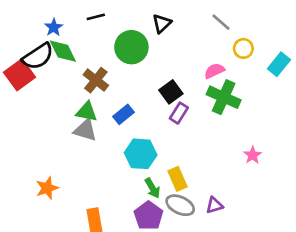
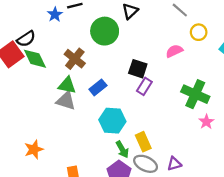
blue star: (54, 27) -> (55, 15), moved
green diamond: (63, 51) -> (35, 59), moved
black semicircle: (38, 56) -> (26, 39), size x0.7
black square: (171, 92) -> (138, 69), turned -36
green cross: (224, 97) -> (195, 94), moved

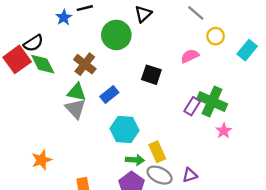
purple rectangle: (144, 86) -> (192, 106), moved
gray triangle: (66, 101) -> (75, 109), turned 30
green arrow: (122, 149) -> (135, 160), turned -56

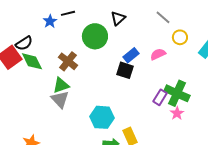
green triangle: (77, 92) -> (61, 85), turned -30
blue rectangle: (109, 95) -> (131, 55), moved
pink star: (224, 131) -> (177, 113), moved

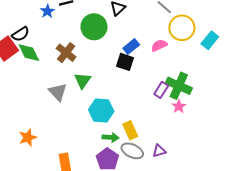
yellow circle: (180, 37) -> (182, 28), size x1.6
green triangle: (61, 85) -> (83, 81), moved, turned -36

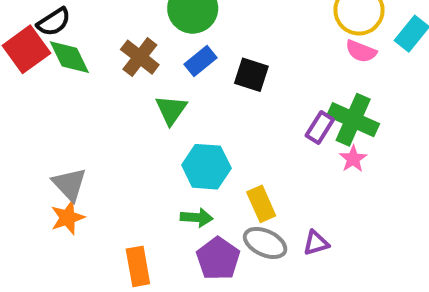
pink semicircle: (159, 45) -> (361, 51), moved, turned -133
blue rectangle: (131, 46) -> (201, 61), moved
gray triangle: (58, 92) -> (69, 184), moved
green arrow: (111, 137) -> (197, 218), moved

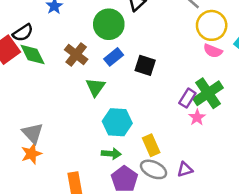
green cross: (353, 120) -> (208, 93), turned 32
pink star: (353, 159) -> (197, 117), moved

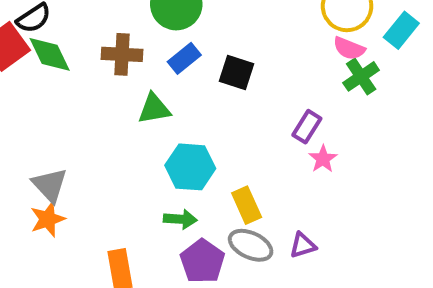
brown cross: (76, 54) -> (122, 54), turned -35
green triangle: (95, 87) -> (154, 109), turned 45
green cross: (208, 93) -> (361, 76), moved, size x0.7

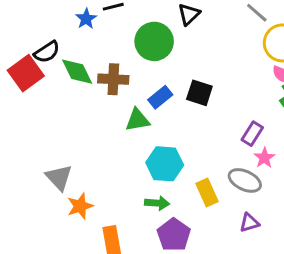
green diamond: (50, 54) -> (77, 72), moved
blue rectangle: (184, 58) -> (160, 97), moved
orange star: (48, 219) -> (80, 206), moved
gray ellipse: (251, 245) -> (245, 180), moved

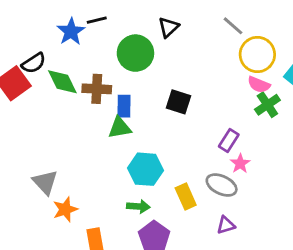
blue star: (86, 19) -> (71, 32), size x1.4
blue rectangle: (160, 97) -> (124, 106), moved, turned -50

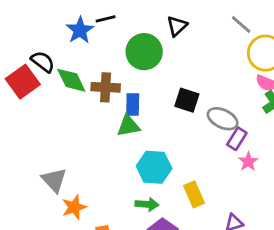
black semicircle: (34, 63) -> (43, 62), turned -110
gray ellipse: (222, 185) -> (223, 119), moved

